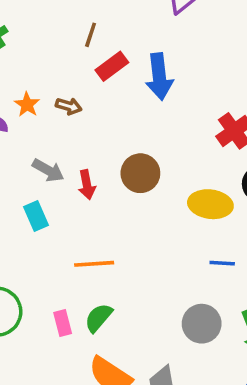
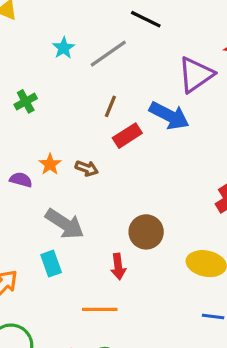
blue arrow: (159, 77) -> (169, 116), moved, turned -60
gray arrow: (48, 170) -> (65, 224), size x1.4
red arrow: (87, 185) -> (118, 267), moved

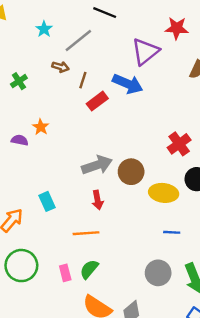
cyan star: (64, 48) -> (44, 29), moved
brown arrow: (87, 168) -> (60, 67), moved
gray arrow: (65, 224) -> (97, 165), moved, turned -48
brown circle: (146, 232) -> (131, 172), moved

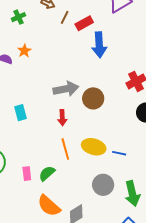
green cross: (19, 81) -> (19, 17), moved
blue arrow: (128, 84) -> (99, 45), moved, turned 55
red rectangle: (97, 101) -> (84, 23), moved
yellow ellipse: (164, 193) -> (94, 147), moved
orange line: (86, 233) -> (65, 149), moved, turned 70

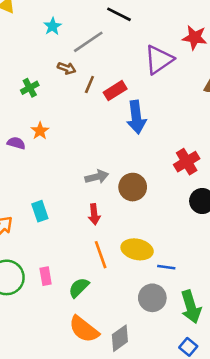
gray arrow: (66, 89) -> (97, 177), size x0.7
blue line: (119, 153) -> (166, 267), moved
pink rectangle: (27, 174) -> (46, 276), moved

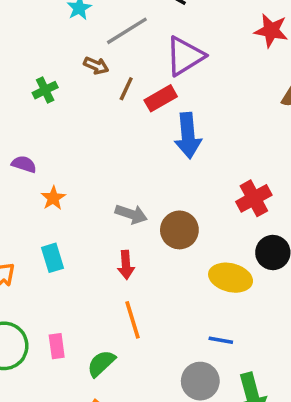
purple triangle: (159, 60) -> (185, 56), moved
orange star: (40, 131) -> (53, 198), moved
gray arrow: (97, 177) -> (131, 214), turned 30
yellow ellipse: (137, 249) -> (231, 278), moved

